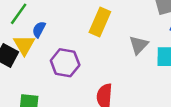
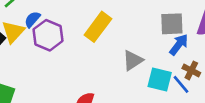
purple hexagon: (65, 63) -> (48, 35), moved

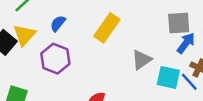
blue semicircle: (32, 19) -> (58, 23), moved
purple hexagon: (48, 35) -> (55, 59), moved

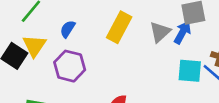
blue arrow: (186, 43) -> (182, 32), moved
gray triangle: (142, 60) -> (160, 32), moved

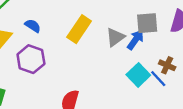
blue semicircle: (68, 29) -> (33, 26), turned 84
cyan square: (190, 71) -> (138, 75), turned 35

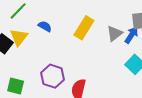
purple hexagon: (31, 59) -> (53, 76), moved

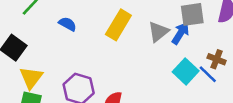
yellow triangle: (19, 37) -> (31, 78), moved

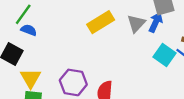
blue semicircle: (68, 24) -> (29, 30), moved
yellow rectangle: (118, 25) -> (101, 22), turned 35

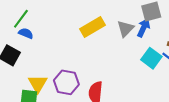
yellow triangle: (31, 78) -> (38, 84), moved

